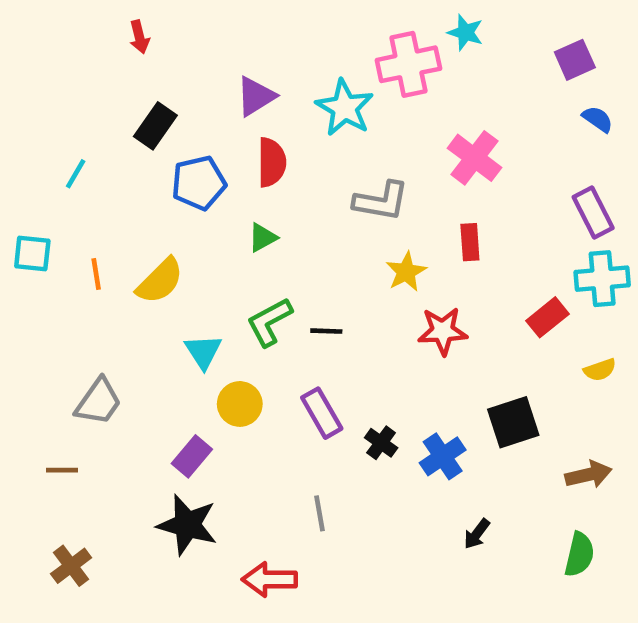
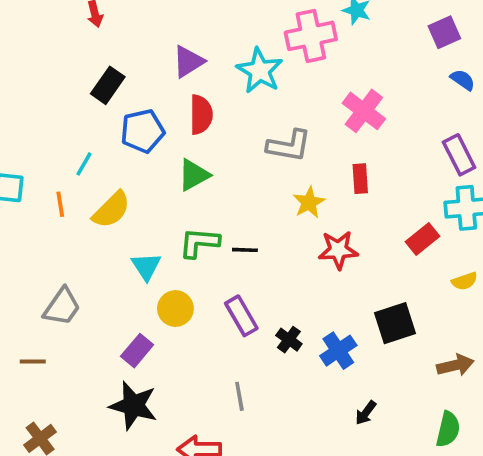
cyan line: (76, 174) -> (84, 164), moved
green triangle: (263, 238) -> (194, 175), size x1.4
green L-shape: (269, 322) -> (199, 243), turned 33

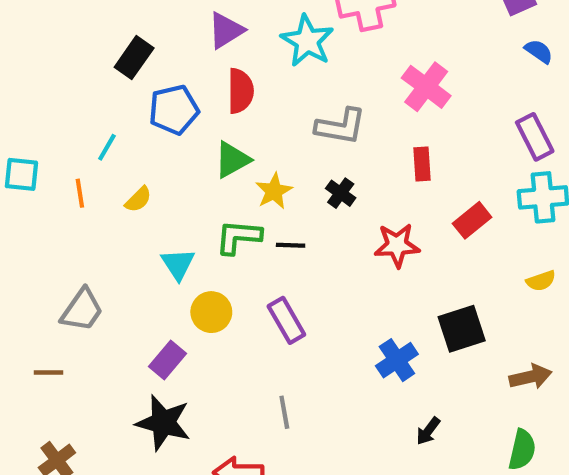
yellow star: (309, 202) -> (274, 191), moved
yellow semicircle: (111, 210) -> (138, 199), size x0.6
red rectangle: (422, 239) -> (472, 220), moved
black cross: (289, 340) -> (341, 193), moved

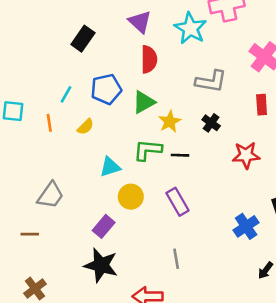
purple triangle: (226, 30) -> (140, 22), turned -45
blue pentagon: (174, 110) -> (106, 89), moved
cyan triangle: (178, 264) -> (110, 167), turned 45

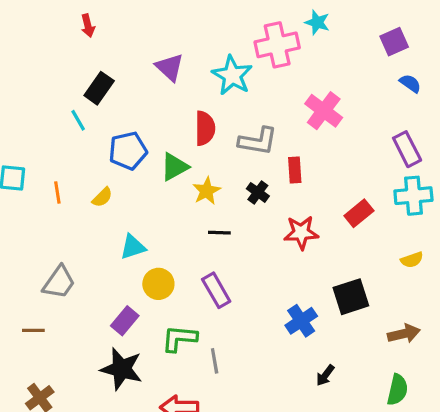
red semicircle: (149, 59) -> (205, 128), moved
cyan line: (66, 94) -> (78, 120), moved, turned -60
red rectangle: (262, 105) -> (295, 170), moved
green L-shape: (148, 150) -> (179, 338), moved

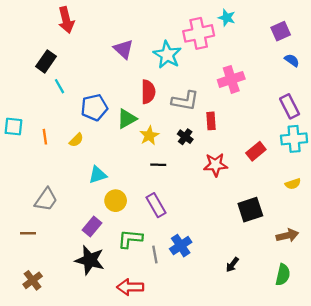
red arrow: (88, 26) -> (66, 20), size x1.6
black rectangle: (99, 88) -> (46, 61), moved
pink cross: (324, 111) -> (231, 79), turned 35
blue cross: (301, 321) -> (181, 246), moved

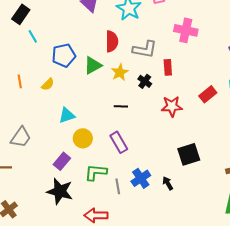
pink cross: (231, 79) -> (186, 30), turned 30
yellow star: (149, 136) -> (120, 72), moved
black square: (250, 210) -> (189, 154), moved
black arrow: (232, 265) -> (168, 183), moved, turned 112

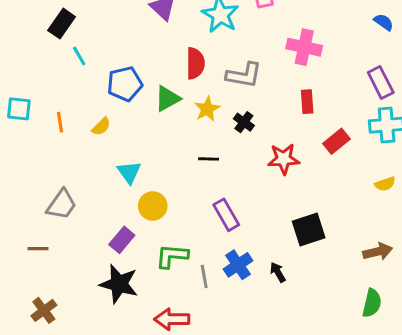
red rectangle: (168, 67) -> (307, 102), moved
cyan triangle: (67, 115) -> (129, 172), turned -48
purple rectangle: (119, 142) -> (226, 215), moved

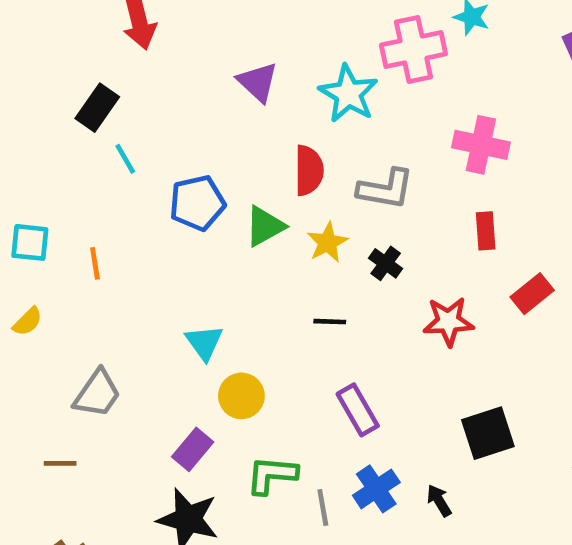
yellow semicircle: (101, 127) -> (28, 322), moved

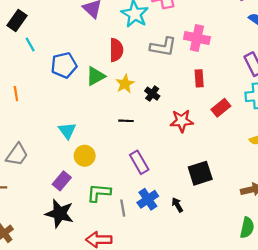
gray L-shape: (386, 189) -> (163, 47), moved

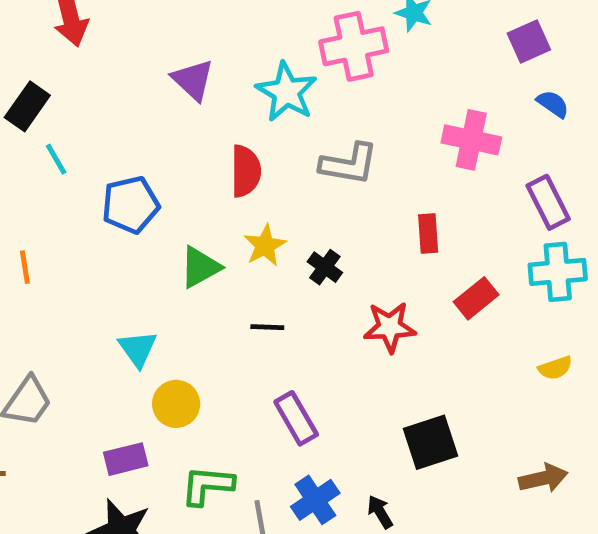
pink cross: (197, 38) -> (471, 140), moved
green triangle: (96, 76) -> (200, 267), moved
purple rectangle: (62, 181) -> (126, 459), turned 36

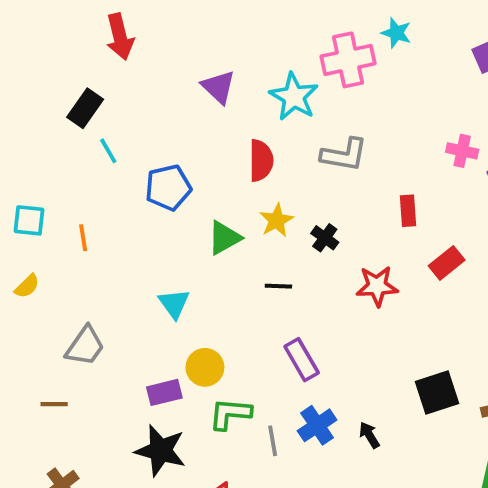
pink cross: (471, 140) -> (462, 151), moved, size x0.7
yellow circle: (176, 404) -> (205, 367), moved
black square: (430, 442) -> (437, 392), moved

